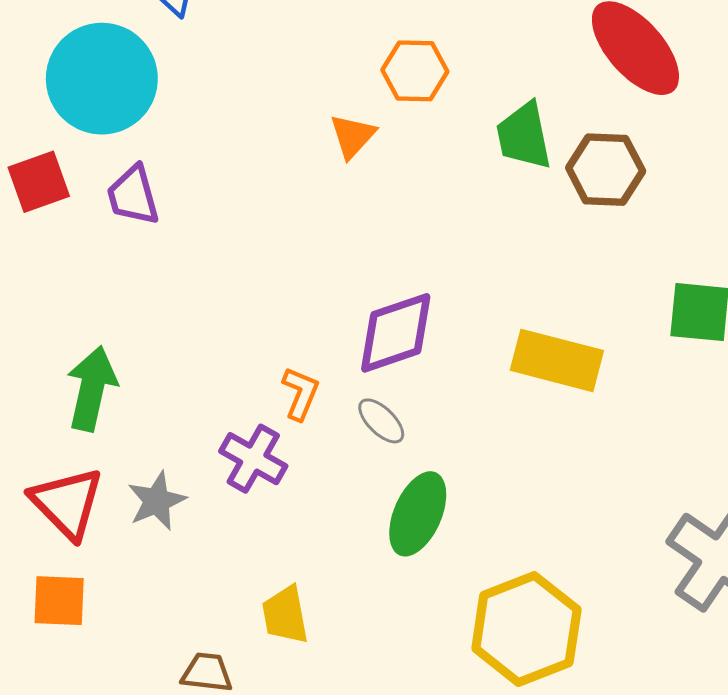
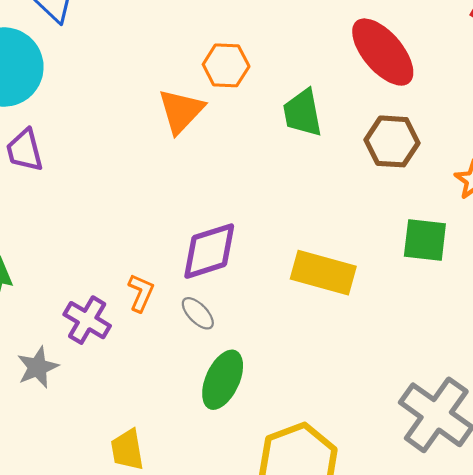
orange triangle: (353, 136) -> (181, 111), size x1.4
brown hexagon: (606, 170) -> (392, 141), moved
purple cross: (253, 459) -> (87, 320), moved

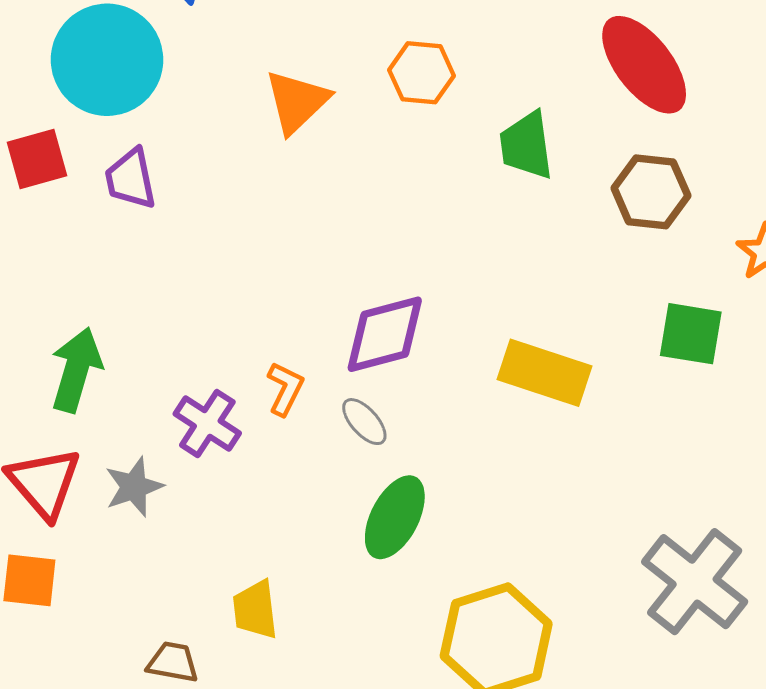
orange triangle: (181, 111) -> (297, 102), moved

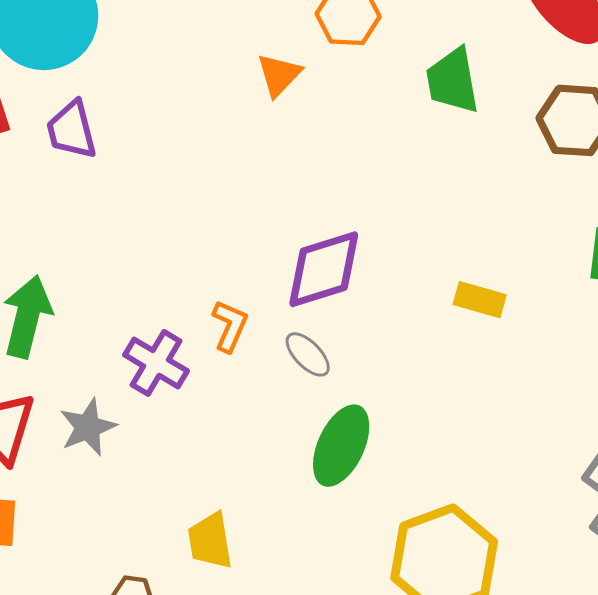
orange triangle: (297, 102) -> (279, 75), moved, size x0.7
yellow rectangle: (545, 373) -> (480, 300), size x0.6

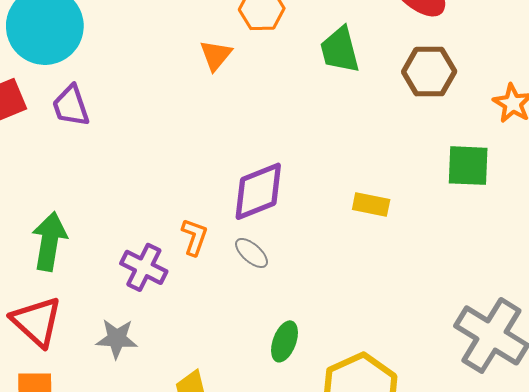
gray star: (88, 427) -> (117, 339), moved, turned 30
green ellipse: (341, 446) -> (285, 341), moved, size x0.7

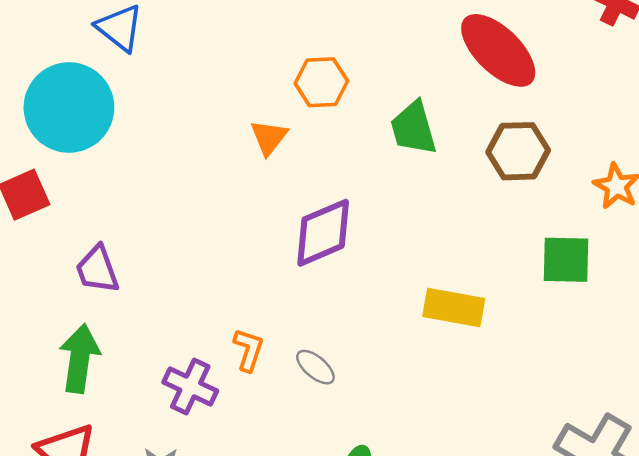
purple trapezoid: (71, 106) -> (97, 270), moved
purple diamond: (258, 191) -> (323, 233), moved
yellow rectangle: (371, 204) -> (454, 308), size x1.4

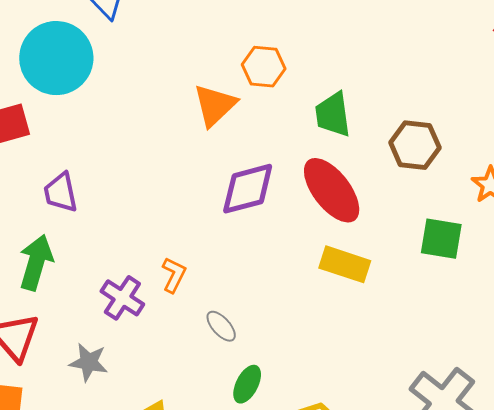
red ellipse: (498, 50) -> (332, 190), moved
orange triangle: (269, 137) -> (215, 105), size x1.4
gray ellipse: (315, 367) -> (221, 326), moved

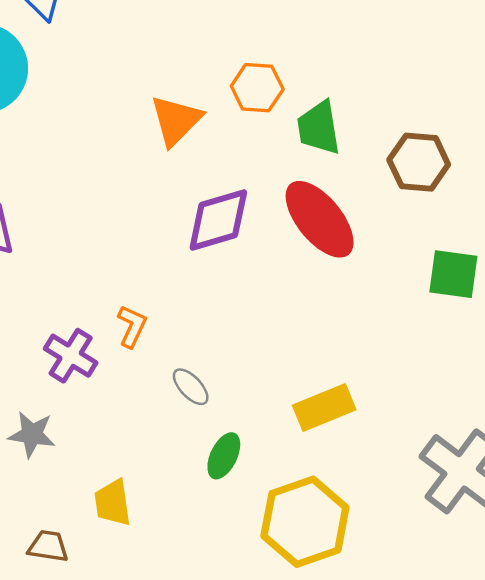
orange hexagon: (264, 67) -> (257, 88), moved
yellow rectangle: (345, 264) -> (324, 407), moved, turned -39

